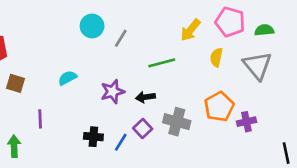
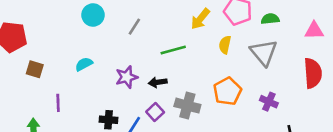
cyan circle: (92, 26) -> (93, 15), moved
purple cross: (246, 122) -> (269, 102), moved, turned 36

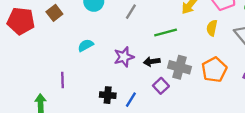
brown square: (35, 69) -> (54, 13), moved, turned 35
gray cross: (187, 106) -> (179, 67), moved
purple square: (155, 112) -> (161, 86), moved

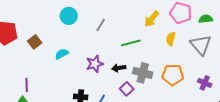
brown square: (54, 13) -> (35, 42), moved
orange pentagon: (214, 70) -> (173, 75), turned 30
purple line: (63, 80) -> (27, 85), moved

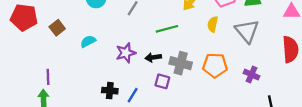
purple square: (127, 89) -> (162, 81), turned -32

